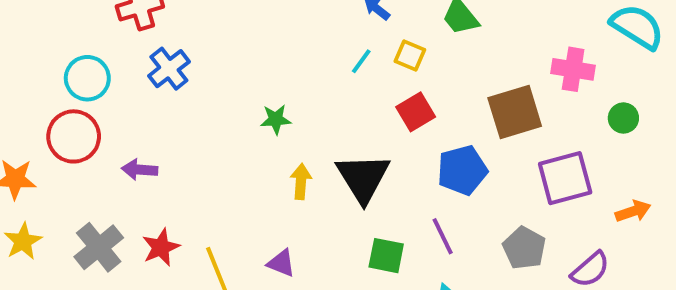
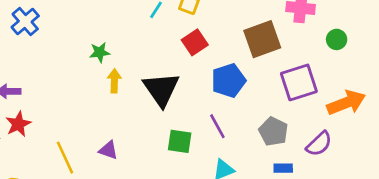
yellow arrow: (301, 182) -> (114, 81), moved
orange arrow: (633, 211) -> (346, 103), size x1.6
red star: (161, 247) -> (18, 124), moved

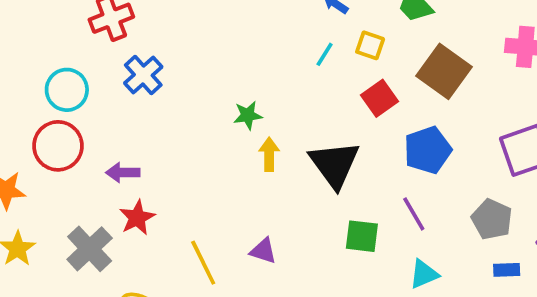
brown square: (262, 39) -> (444, 71), moved, turned -33

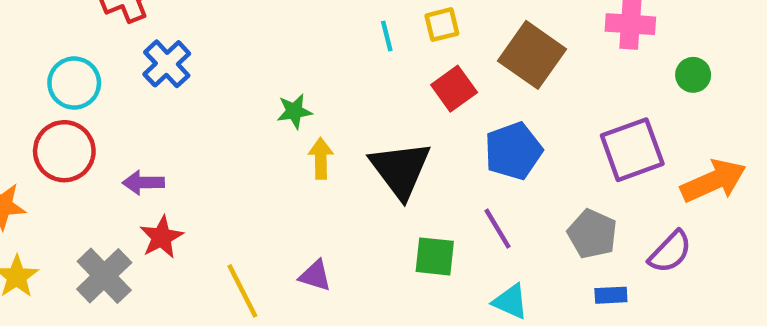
yellow square: (370, 45) -> (442, 25), turned -32
cyan line: (325, 54) -> (387, 36), turned -45
cyan triangle: (424, 274) -> (510, 302), turned 48

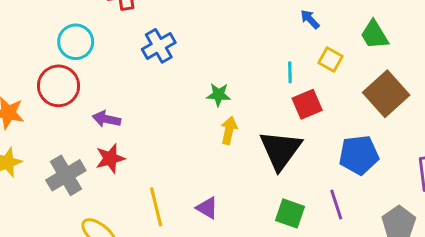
yellow square: (442, 25) -> (331, 59), turned 30
cyan line: (387, 36) -> (290, 72), moved
blue cross: (167, 64) -> (159, 46), moved
red square: (454, 89) -> (307, 104), moved

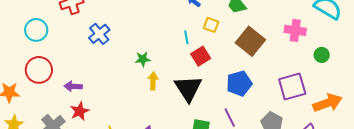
cyan circle: (76, 42) -> (36, 30), moved

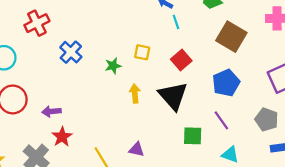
yellow square: (211, 25) -> (142, 52), moved
cyan line: (186, 37) -> (176, 22), moved
green star: (143, 59) -> (113, 66), moved

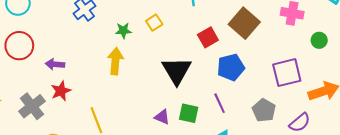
yellow square: (142, 52) -> (154, 23), turned 35
red square: (181, 60) -> (208, 37), moved
yellow arrow: (135, 94) -> (115, 61), moved, size x1.4
purple triangle: (136, 149) -> (162, 117), moved

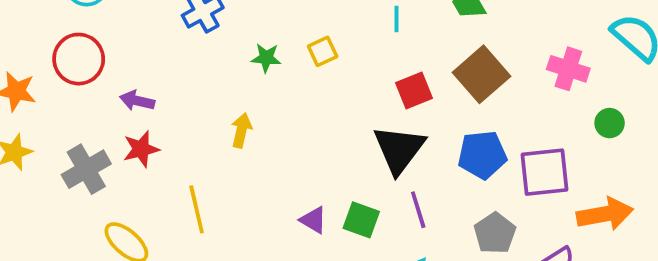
yellow arrow: (115, 61) -> (241, 130), moved, size x0.7
blue pentagon: (231, 67) -> (482, 155), moved
black triangle: (177, 71) -> (399, 149), moved

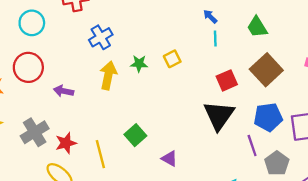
yellow arrow: (241, 130) -> (108, 75), moved, size x1.4
red star: (141, 149) -> (66, 143), moved
purple line: (418, 210) -> (252, 146), moved
green square: (361, 220) -> (135, 135), moved, turned 30

